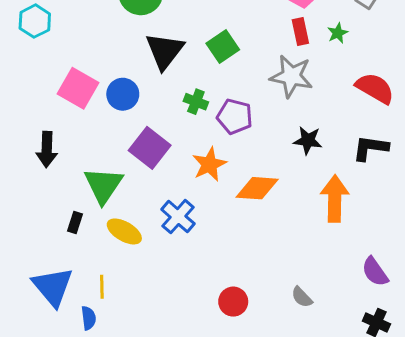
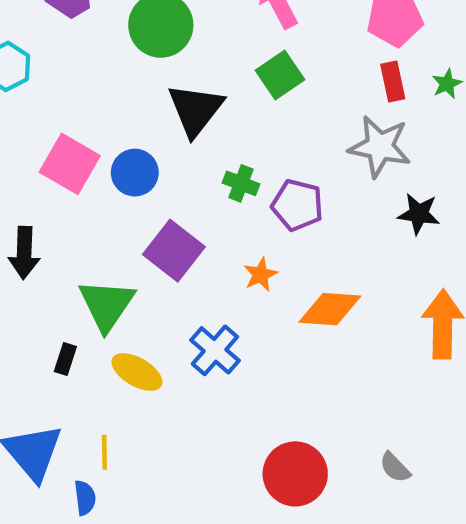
green square: (223, 46) -> (280, 75), moved
black star: (308, 140) -> (419, 214), moved
orange star: (209, 164) -> (261, 274), size x0.7
red circle: (233, 302) -> (295, 474), size x1.5

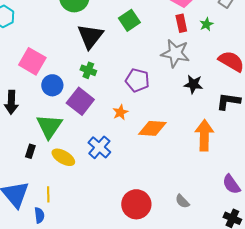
blue circle: (135, 173) -> (52, 85), moved
green cross: (241, 183) -> (88, 70), moved

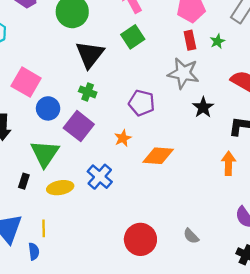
black star: (193, 84) -> (203, 107), turned 30
orange arrow: (204, 135) -> (228, 163), moved, size x0.7
yellow ellipse: (63, 157) -> (60, 188), turned -40

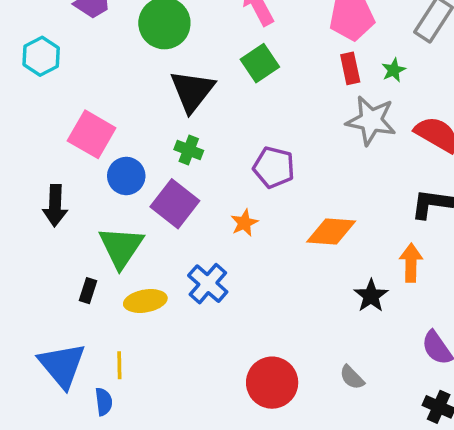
gray star: (183, 73) -> (371, 120), moved
black star: (203, 107) -> (371, 296), moved
orange diamond: (158, 156) -> (331, 232), moved

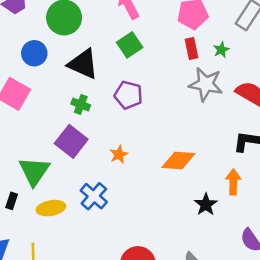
black triangle: (192, 91) -> (83, 64), turned -44
purple pentagon: (274, 167) -> (128, 95), moved
blue circle: (126, 176) -> (34, 53), moved

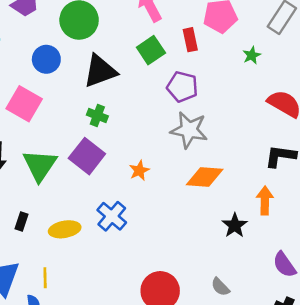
red rectangle: (191, 49) -> (190, 40), moved
black triangle: (83, 64) -> (100, 71), turned -44
gray star: (206, 84) -> (189, 130), moved
purple pentagon: (128, 95) -> (182, 87), moved
green triangle: (34, 171) -> (40, 165), moved

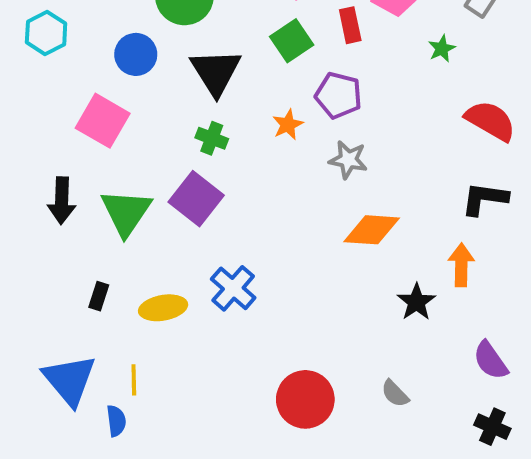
black triangle: (100, 71) -> (216, 72), turned -42
gray star: (189, 130) -> (348, 160), size x0.7
orange star: (139, 170) -> (288, 125), moved

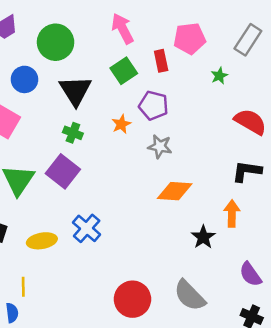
gray semicircle: (395, 394) -> (190, 295), size x1.8

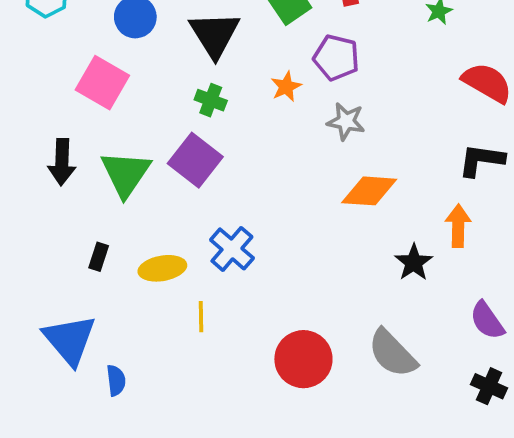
yellow line: (23, 287) -> (201, 317), moved

